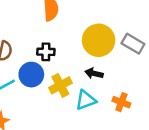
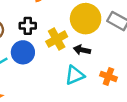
black cross: (46, 52) -> (28, 26), moved
yellow cross: (60, 85) -> (57, 39), moved

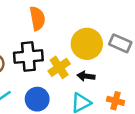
black cross: (28, 26) -> (28, 56), size x1.6
blue circle: (23, 52) -> (37, 99), moved

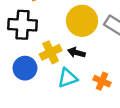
yellow cross: (59, 67) -> (51, 52), moved

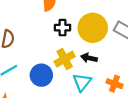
black cross: (23, 25) -> (62, 28), moved, size x0.6
cyan triangle: (68, 78) -> (82, 82), turned -30

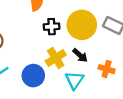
black arrow: (89, 58) -> (80, 55), turned -147
orange cross: (114, 84) -> (107, 69), moved

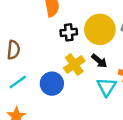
cyan triangle: (74, 80) -> (107, 87), moved

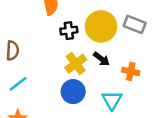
blue circle: (52, 84) -> (73, 92), moved
cyan triangle: (107, 87) -> (112, 100), moved

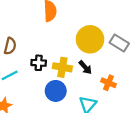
black cross: (69, 31) -> (39, 63), moved
yellow cross: (76, 64) -> (62, 67), turned 36

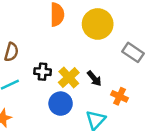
yellow circle: (90, 39) -> (98, 24), moved
yellow cross: (62, 67) -> (69, 77), turned 36

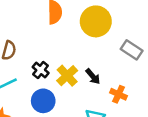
black cross: (43, 72) -> (41, 70), turned 35
blue circle: (61, 104) -> (43, 101), moved

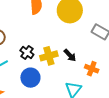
yellow cross: (67, 76) -> (49, 56), turned 30

